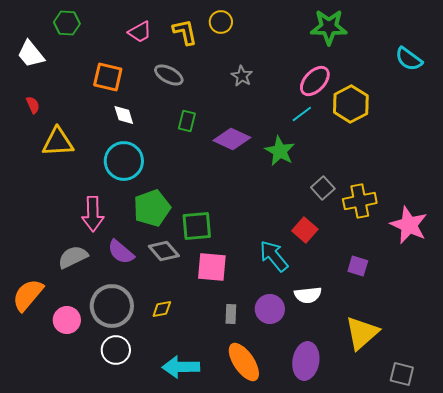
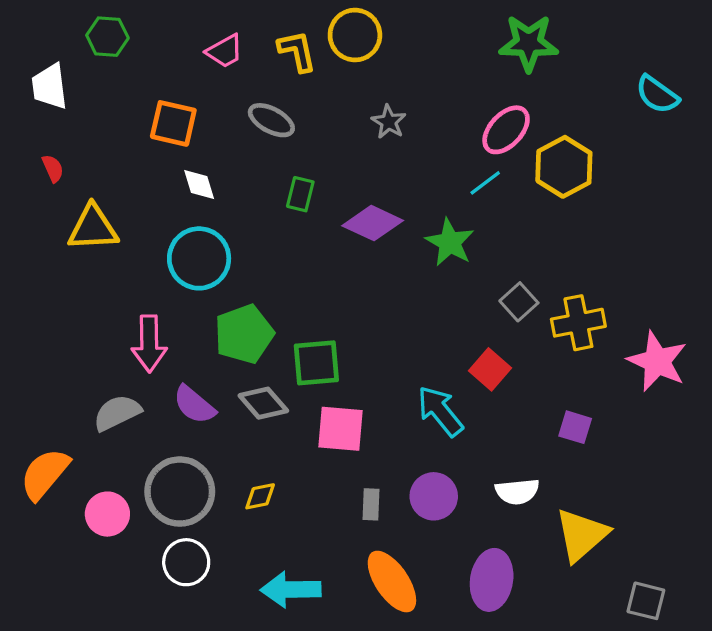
yellow circle: (221, 22) -> (355, 35), size x1.4
white trapezoid: (31, 54) -> (50, 86), turned 32
white semicircle: (308, 295) -> (517, 492), moved

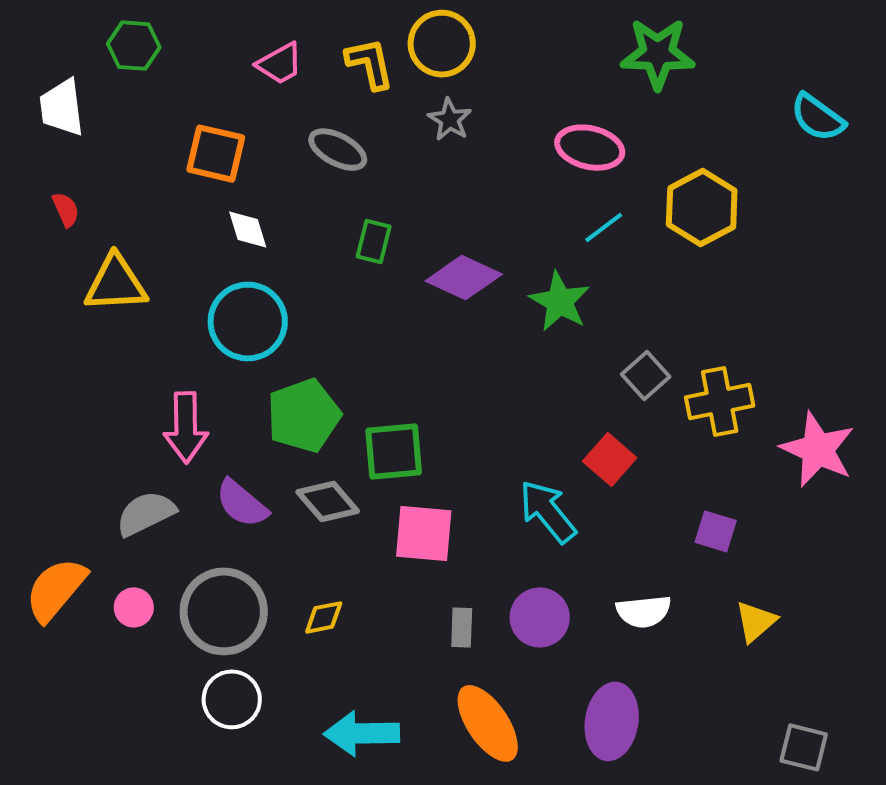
gray star: (389, 122) -> (450, 120), moved
pink ellipse: (506, 130) -> (590, 148), moved, turned 60
pink circle: (107, 514) -> (134, 607), moved, size x0.7
yellow triangle: (582, 535) -> (756, 621), moved, size x0.6

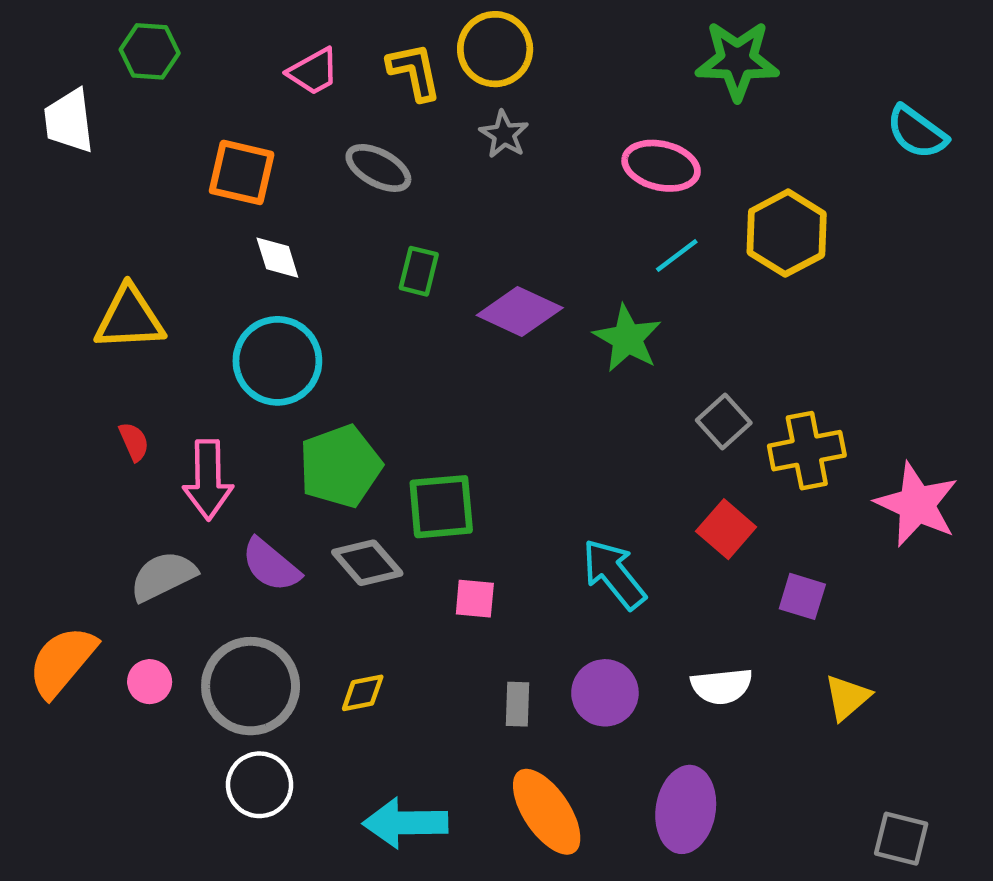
red semicircle: (66, 210) -> (134, 442), moved
red square: (610, 459) -> (726, 529), moved
pink square: (424, 533) -> (475, 599), size x0.6

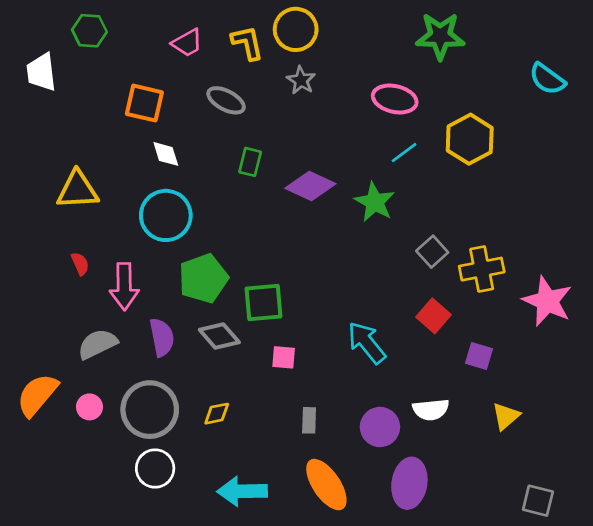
purple semicircle: (271, 565) -> (162, 337), turned -141
purple circle: (605, 693) -> (380, 427), moved

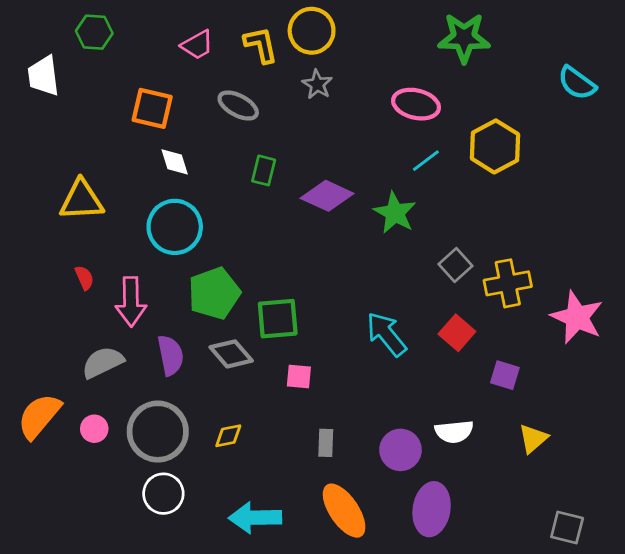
cyan arrow: (367, 343) -> (386, 334), moved

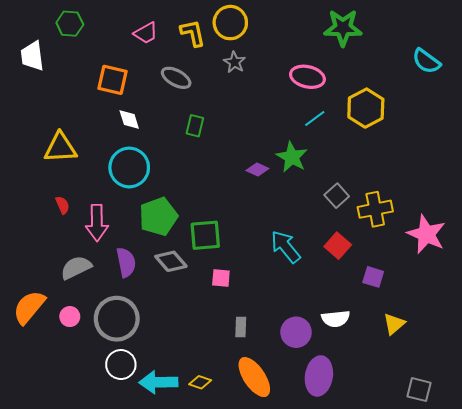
purple diamond: (327, 196) -> (257, 170), moved, size x0.6
yellow diamond: (228, 436) -> (200, 382), moved, turned 30
cyan arrow: (255, 518) -> (158, 382), moved

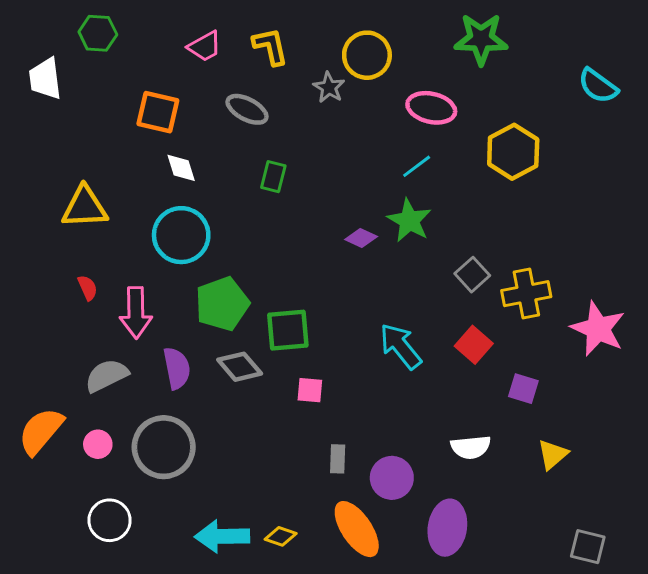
yellow circle: (230, 23) -> (367, 55), moved
cyan line: (315, 118) -> (417, 166), moved
purple circle: (296, 332) -> (392, 478), moved
white circle: (121, 365) -> (110, 520), moved

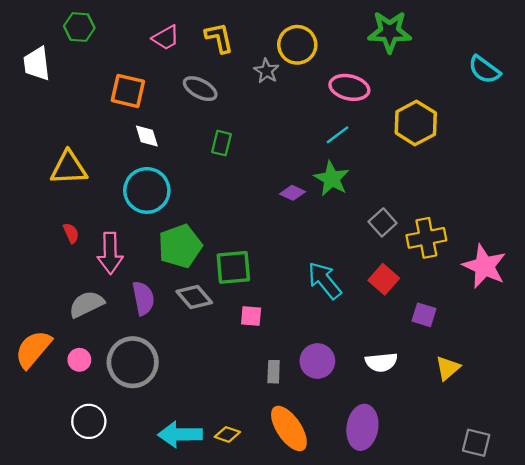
purple circle: (392, 478) -> (317, 361), moved

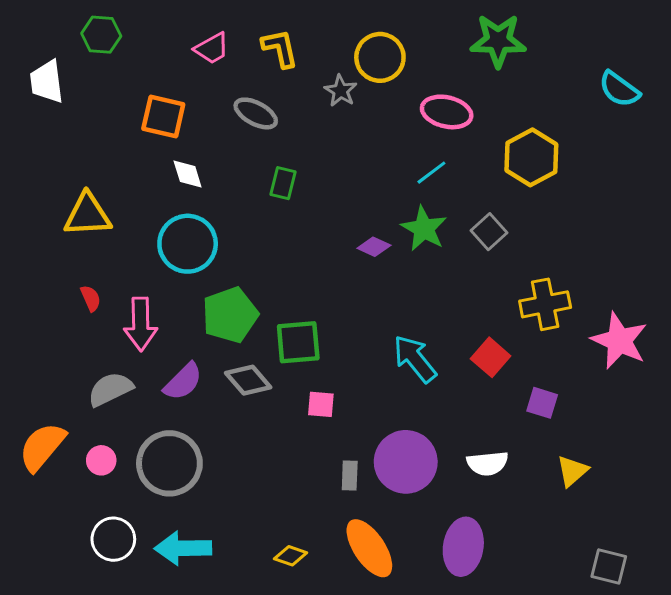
gray square: (383, 222) -> (489, 232), moved
purple semicircle: (143, 298) -> (183, 382), turned 56
purple circle: (317, 361) -> (406, 462), size x1.4
cyan arrow: (180, 434) -> (183, 548), moved

